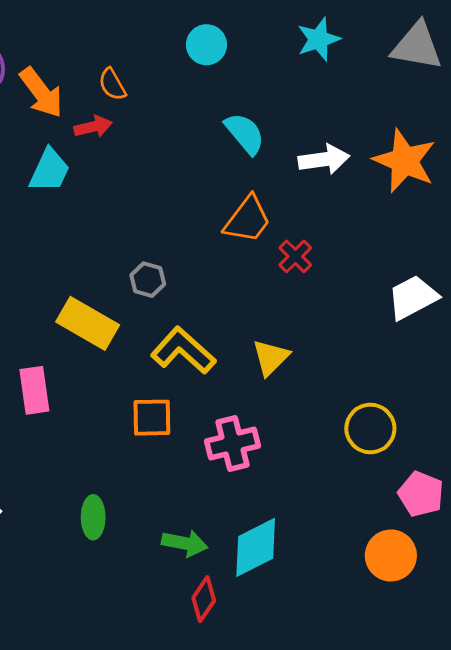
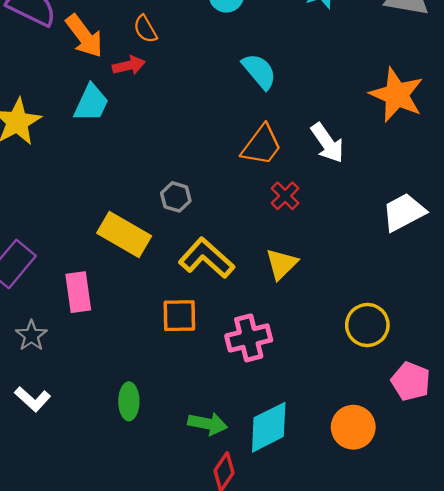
white arrow: (324, 159) -> (327, 143), moved, turned 63
red cross: (295, 256) -> (285, 196), moved
orange circle: (391, 556) -> (353, 427), moved

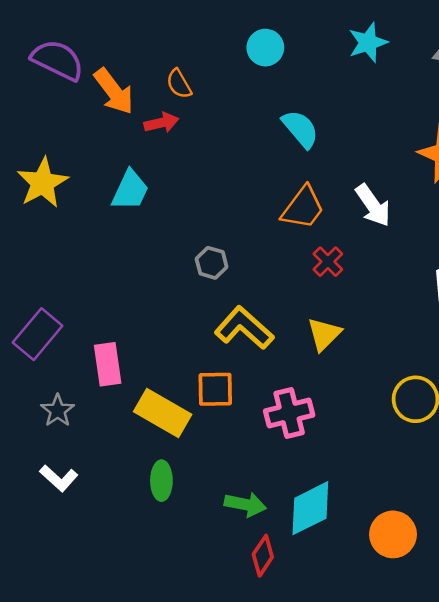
cyan trapezoid: (91, 103) -> (130, 190), moved
yellow rectangle: (124, 235) -> (163, 413), moved
orange circle: (353, 427) -> (393, 534), moved

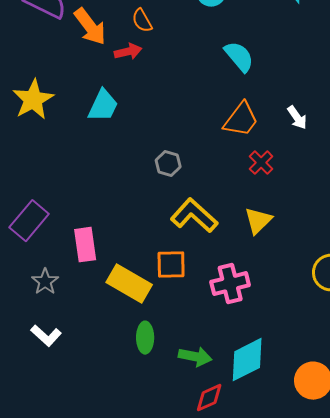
white arrow: (373, 205) -> (297, 118), size x0.7
green ellipse: (161, 481) -> (145, 338), moved
red diamond: (263, 556) -> (209, 398), turned 32

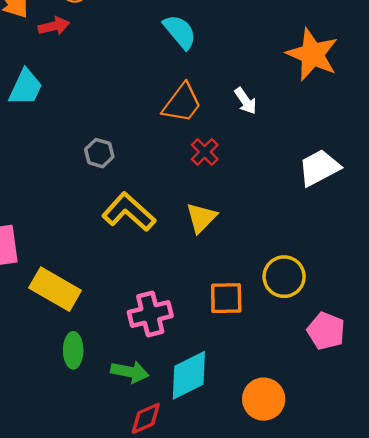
orange square: (171, 265) -> (226, 298), moved
pink cross: (230, 284) -> (150, 314), moved

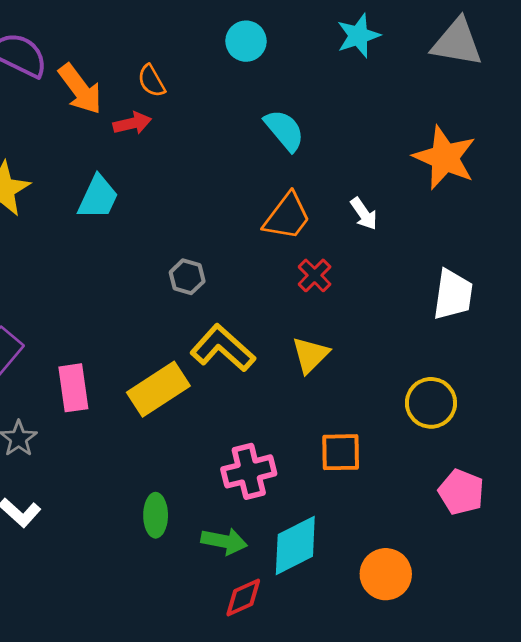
white trapezoid: (319, 168) -> (453, 295), turned 126
yellow circle: (284, 277) -> (431, 403), moved
yellow rectangle: (55, 289) -> (158, 389), moved, turned -63

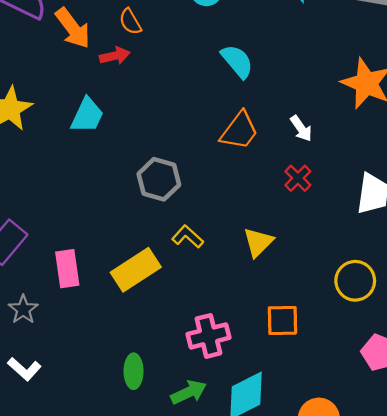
red cross: (315, 275) -> (298, 178), moved
gray hexagon: (187, 277) -> (159, 179), size x1.5
yellow L-shape: (223, 348) -> (188, 237), size x0.6
green arrow: (224, 541) -> (189, 392), turned -36

